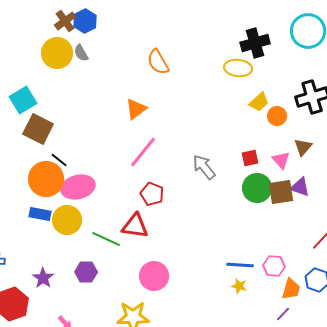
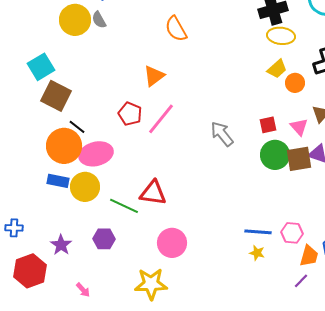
yellow ellipse: (238, 68) -> (281, 36), moved
red pentagon: (152, 194) -> (130, 114), moved

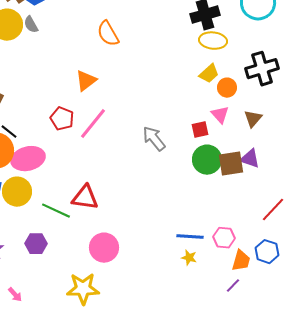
pink triangle: (299, 127) -> (220, 115), moved

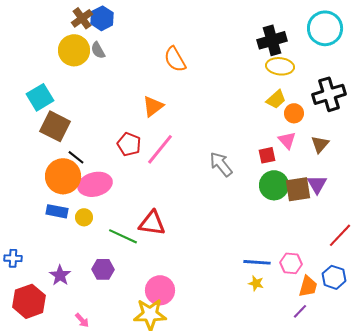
purple triangle: (250, 159) -> (317, 184), turned 40
yellow circle: (17, 192) -> (84, 217), size x0.6
pink circle: (104, 248) -> (160, 290), moved

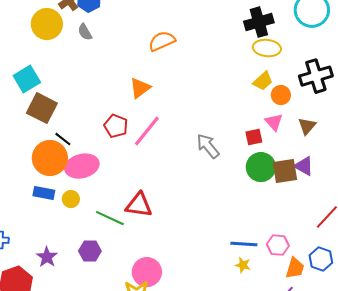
yellow circle: (74, 50) -> (47, 24), moved
orange semicircle: (175, 59) -> (162, 41), turned 96
purple triangle: (317, 184) -> (304, 166), turned -30

